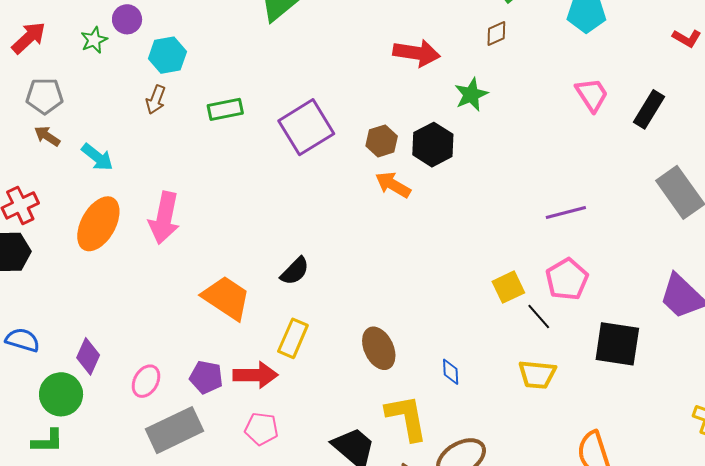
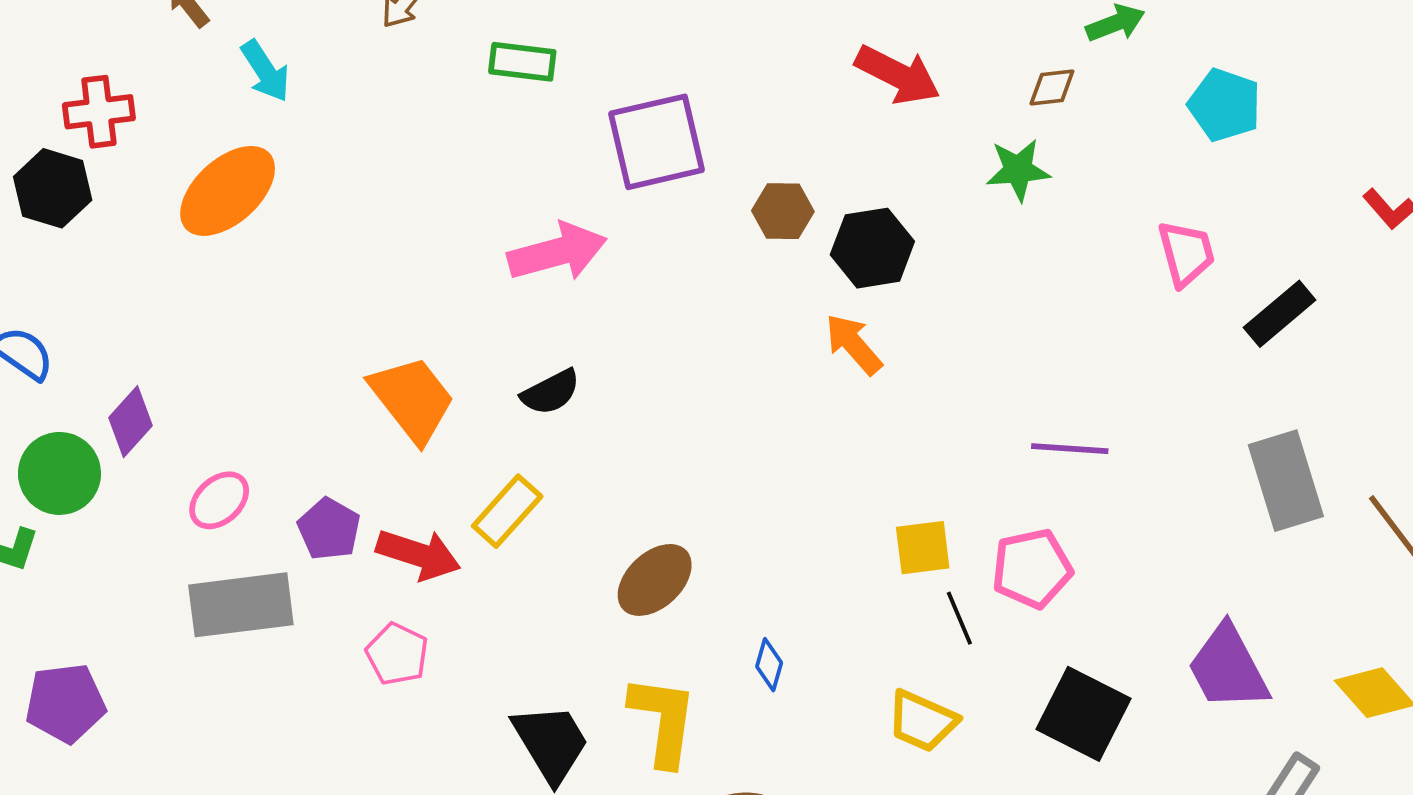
green star: (471, 95) -> (1018, 170), moved
orange arrow: (393, 185) -> (854, 344), moved
pink arrow: (164, 218) -> (557, 252), moved, turned -135
brown ellipse: (379, 348) -> (655, 580), turned 54

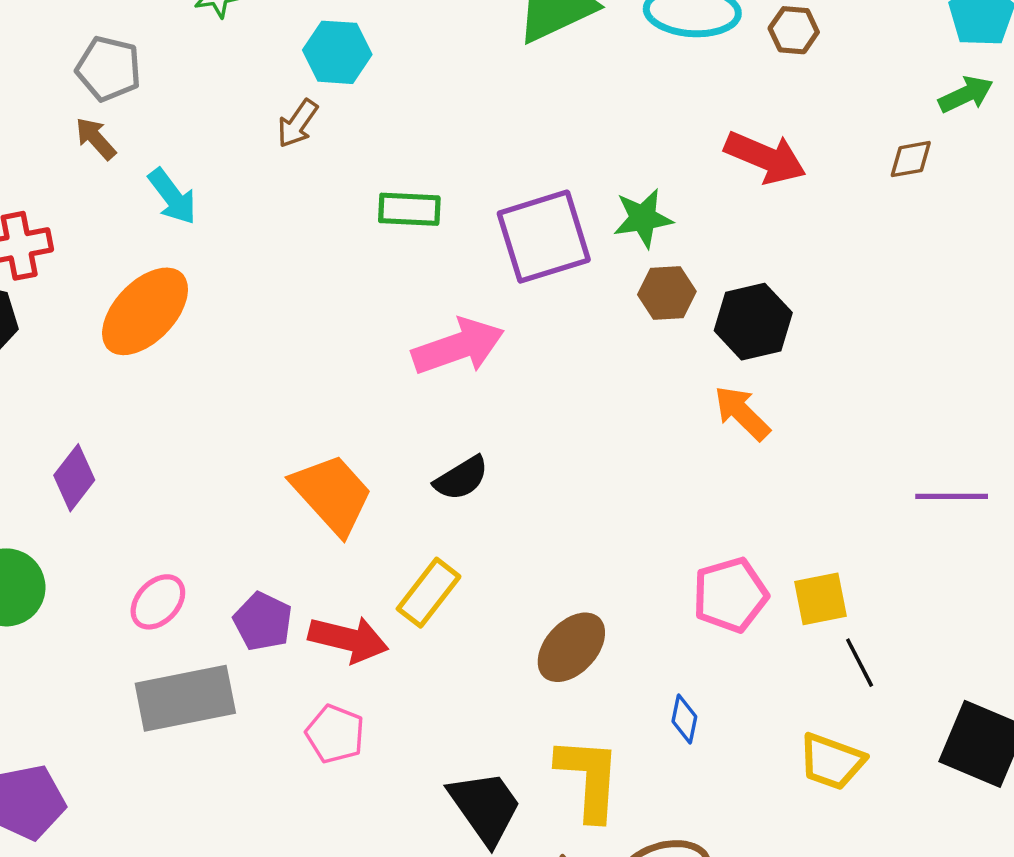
green rectangle: (522, 62) -> (409, 209), moved
green star: (1018, 170) -> (643, 218), moved
purple diamond: (130, 422) -> (74, 478), moved
pink pentagon: (1032, 569) -> (730, 595), moved

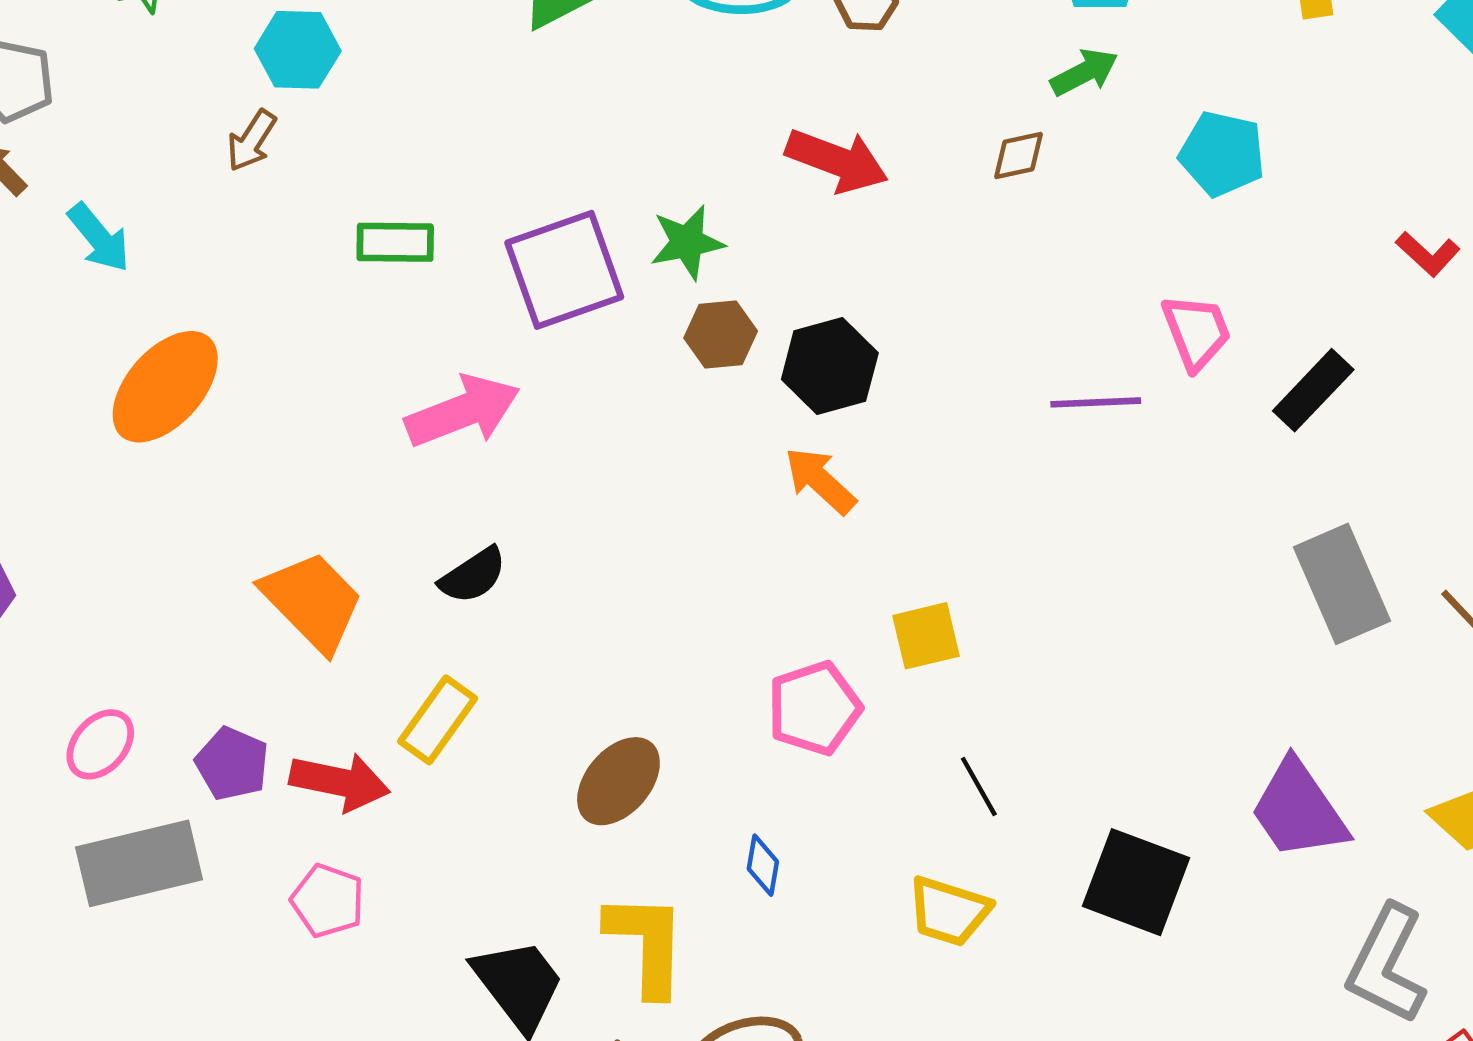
orange ellipse: (145, 311) -> (165, 387), moved
purple line: (952, 496) -> (1096, 402), moved
yellow square: (821, 599) -> (926, 636), moved

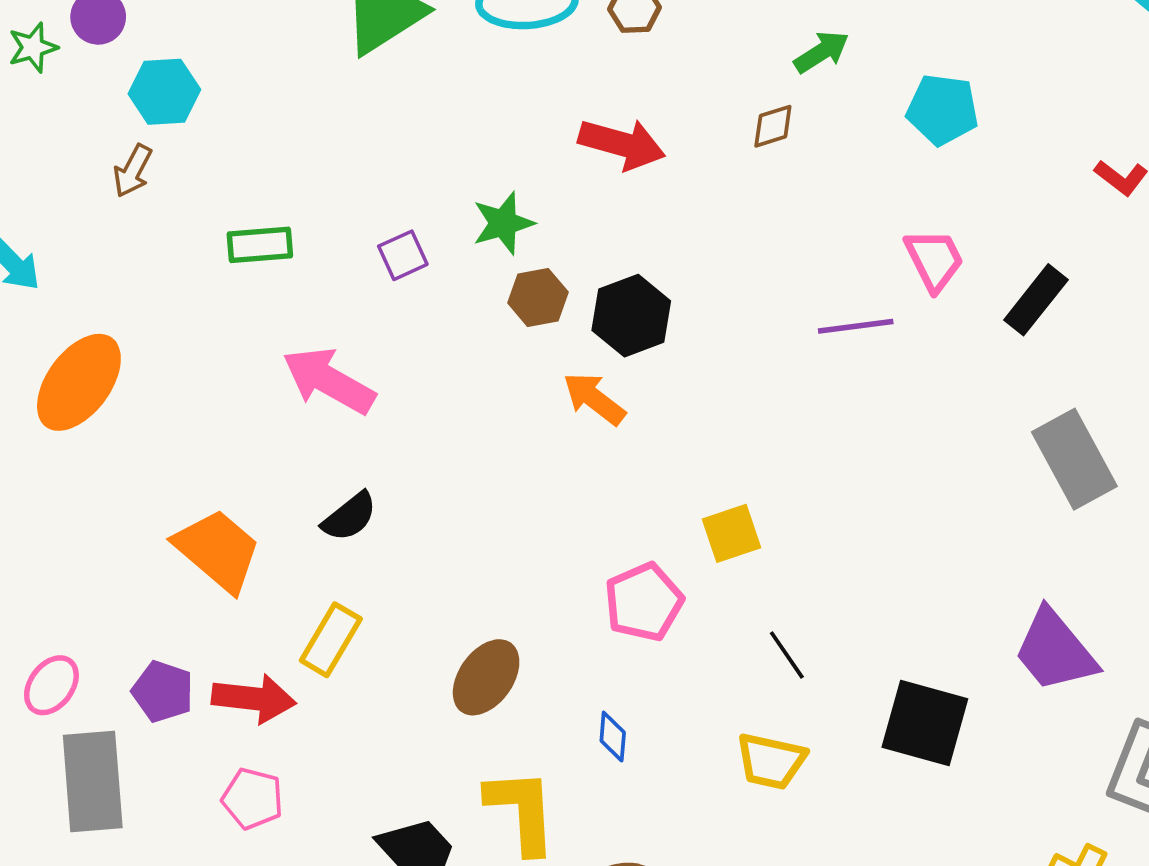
purple square: (564, 270) -> (403, 255), size x0.5
pink arrow: (463, 411) -> (329, 381), turned -124
orange arrow: (820, 481) -> (594, 399), moved
gray rectangle: (139, 863) -> (93, 782), turned -76

